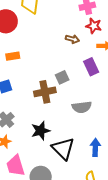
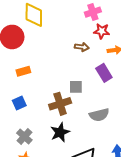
gray square: (62, 77) -> (76, 87), turned 32
black star: (41, 131) -> (60, 132), moved

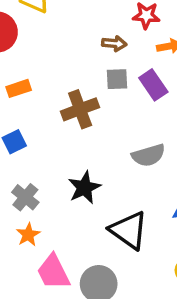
gray square: (76, 87) -> (117, 79), moved
brown cross: (60, 104) -> (80, 109), moved

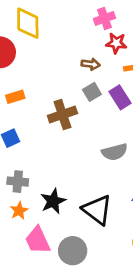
gray square: (117, 79) -> (92, 92), turned -30
black star: (84, 188) -> (53, 201), moved
gray cross: (25, 197) -> (18, 182), turned -36

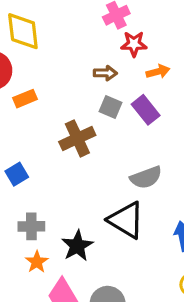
gray square: (92, 92) -> (111, 107), turned -30
orange rectangle: (15, 97) -> (25, 99), moved
black triangle: (97, 210) -> (126, 220), moved

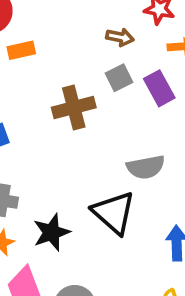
gray square: (111, 107) -> (119, 78), turned 30

